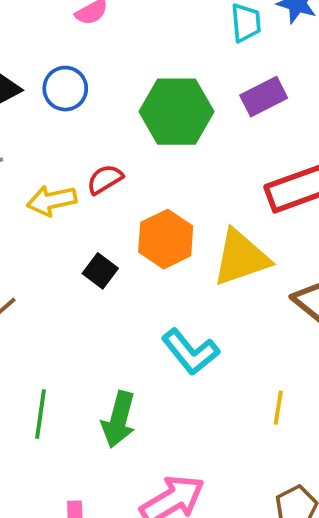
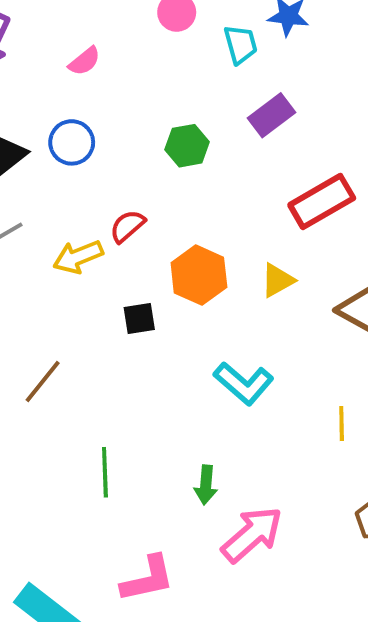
green hexagon: (177, 112) -> (187, 146), size x0.6
yellow triangle: (241, 258) -> (277, 280), size x0.6
black square: (100, 271) -> (139, 318), turned -36
green arrow: (119, 419) -> (206, 485), moved, size x0.7

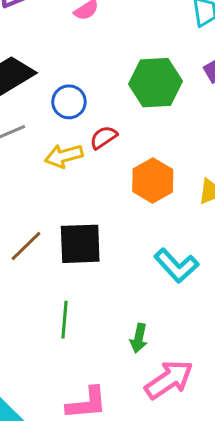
blue circle: (72, 142) -> (69, 102), moved
green hexagon: (187, 146) -> (155, 83), size x1.6
black square: (139, 318) -> (80, 244), moved, size x1.8

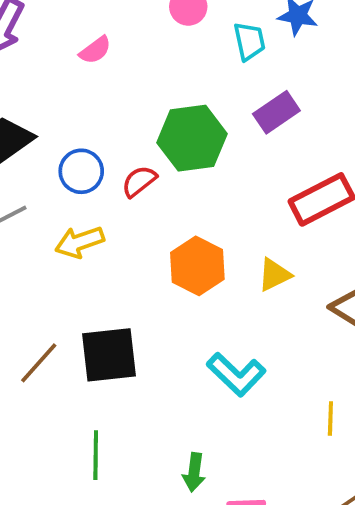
red semicircle: (104, 137) -> (139, 181), moved

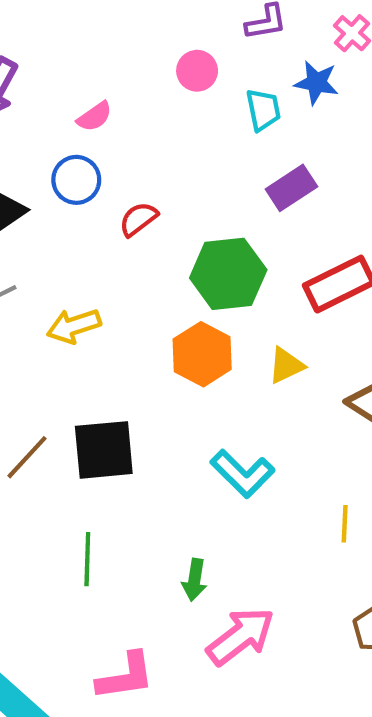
green hexagon: (192, 138) -> (228, 274), moved
blue circle: (81, 171) -> (76, 180), moved
red semicircle: (139, 181) -> (138, 219), moved

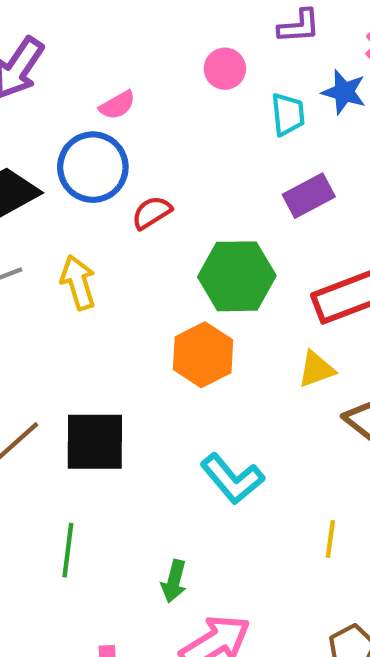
blue circle: (76, 180) -> (93, 167), size x1.4
yellow arrow: (74, 326) -> (78, 282), moved, turned 86
yellow triangle: (286, 365) -> (316, 369), moved

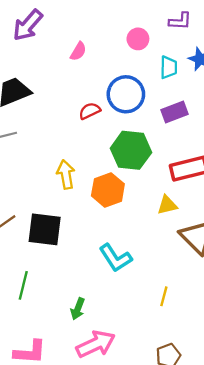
pink semicircle: (117, 105) -> (78, 51), turned -36
blue circle: (93, 167) -> (126, 94), moved
yellow arrow: (78, 282) -> (66, 174), moved

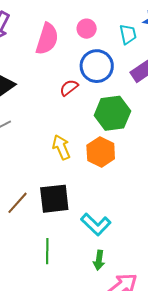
pink circle: (138, 39) -> (87, 29), moved
pink semicircle: (78, 51) -> (47, 39), size x1.8
cyan L-shape: (115, 258) -> (96, 224), moved

